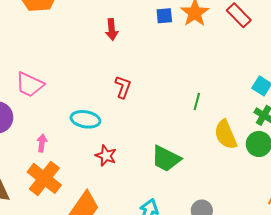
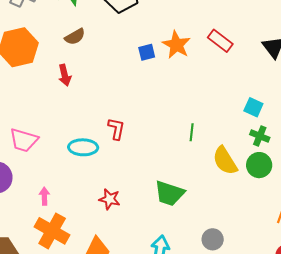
red arrow: (112, 30) -> (65, 75), moved
cyan ellipse: (85, 119) -> (83, 147), moved

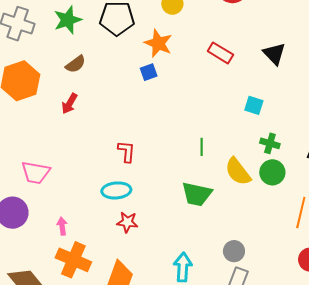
orange star: (176, 45) -> (158, 43), moved
red arrow: (65, 75) -> (69, 104), turned 50
cyan square: (253, 107) -> (254, 105), moved
cyan ellipse: (83, 147) -> (116, 190), moved
green trapezoid: (169, 193) -> (197, 194), moved

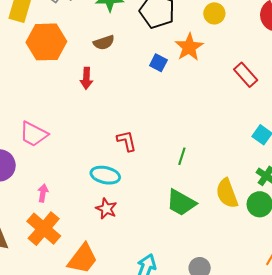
blue square: (149, 72) -> (158, 63), moved, turned 30
red arrow: (69, 104) -> (86, 78), turned -45
green line: (202, 147) -> (182, 156), moved
red L-shape: (126, 151) -> (127, 141), turned -35

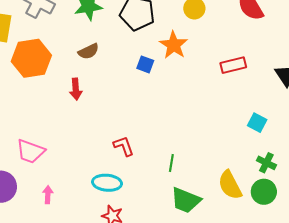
red rectangle: (246, 75) -> (233, 65), turned -55
green line: (182, 156) -> (171, 163), moved
pink arrow: (43, 193) -> (48, 195), moved

